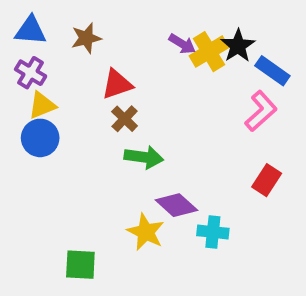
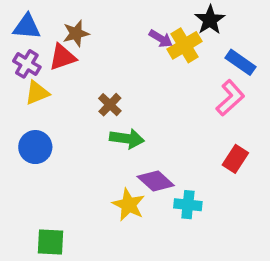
black star: (238, 46) -> (210, 20), moved
red triangle: (117, 84) -> (62, 57), moved
blue circle: (40, 138) -> (35, 147), moved
green square: (80, 265) -> (51, 242), moved

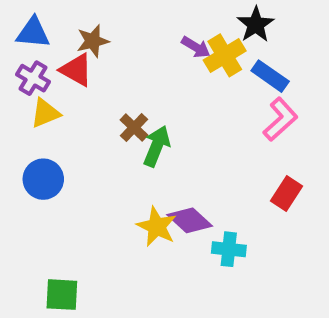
red triangle: (62, 57) -> (76, 70), turned 48
blue rectangle: (240, 62) -> (270, 76), moved
green arrow: (127, 139) -> (157, 146), moved, turned -76
yellow star: (129, 205) -> (157, 227), moved

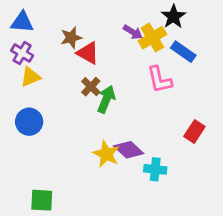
brown star: (93, 41) -> (71, 38), moved
red triangle: (76, 70) -> (88, 53), moved
pink L-shape: (280, 119) -> (159, 80), moved, turned 120

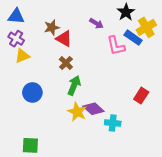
yellow cross: (152, 38) -> (146, 27), moved
pink L-shape: (159, 80) -> (116, 46), moved
green arrow: (106, 99) -> (74, 85), moved
blue circle: (29, 122) -> (32, 92), moved

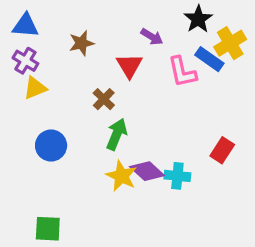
red triangle: (64, 39) -> (129, 66), moved, turned 30
cyan cross: (113, 123) -> (177, 176), moved

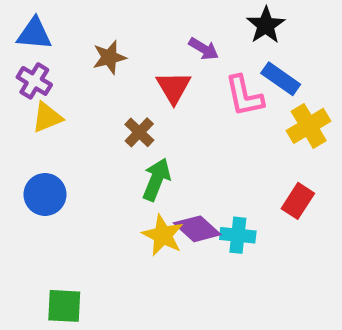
yellow cross: (230, 43) -> (309, 126), moved
blue circle: (51, 146) -> (45, 194), moved

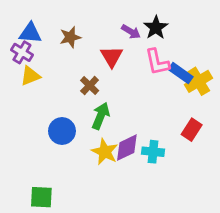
black star: (266, 25) -> (156, 28), moved
blue triangle: (34, 34) -> (30, 33), moved
blue rectangle: (281, 79) -> (181, 73), moved
blue circle: (45, 194) -> (62, 131), moved
purple diamond: (197, 229) -> (127, 148), turned -68

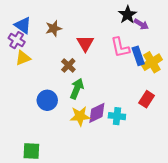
black star: (156, 28) -> (128, 15), moved
purple arrow: (131, 32) -> (141, 24), moved
blue triangle: (30, 33) -> (23, 25), turned 30
blue rectangle: (181, 73) -> (138, 56), turned 36
yellow star: (105, 152) -> (80, 116), turned -30

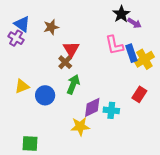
red triangle: (85, 43) -> (71, 49), moved
yellow triangle: (23, 58) -> (22, 86), moved
yellow star: (80, 116) -> (80, 126), moved

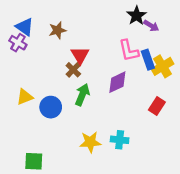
purple diamond: (92, 107) -> (117, 82), moved
cyan cross: (111, 110) -> (120, 140), moved

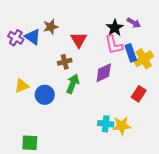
black star: (137, 16) -> (115, 28), moved
blue triangle: (25, 27) -> (33, 37), moved
red triangle: (80, 55) -> (79, 40), moved
brown cross: (73, 70) -> (65, 62), turned 32
yellow star: (90, 142) -> (122, 126), moved

